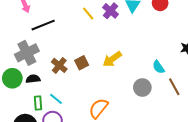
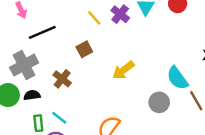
brown square: (82, 63) -> (84, 49), moved
cyan semicircle: (158, 67) -> (177, 78), size x1.5

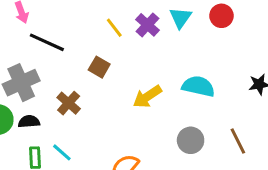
black line: (42, 32) -> (47, 42), turned 44
brown square: (84, 49) -> (99, 67), turned -35
cyan semicircle: (177, 78) -> (198, 86), moved, turned 135

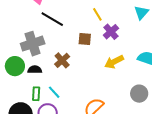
purple cross: (148, 25) -> (111, 32), moved
brown square: (99, 67) -> (85, 39), turned -32

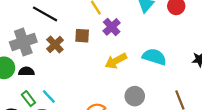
brown cross: (62, 60) -> (55, 45), moved
green rectangle: (36, 94) -> (28, 99), turned -40
gray circle: (139, 94) -> (135, 96), moved

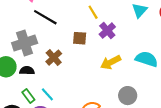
brown cross: (55, 45) -> (54, 58), moved

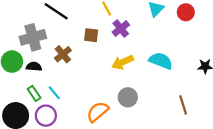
gray circle: (128, 96) -> (128, 97), moved

